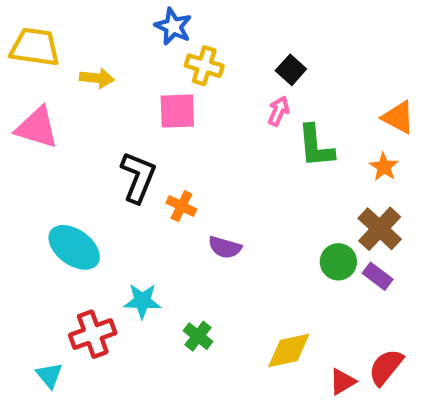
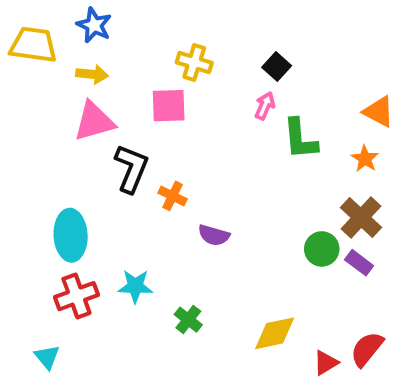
blue star: (173, 26) -> (94, 25), moved
pink triangle: (37, 128) -> (94, 121), moved, turned -33
cyan ellipse: (74, 247) -> (71, 235), turned 51
red cross: (93, 334) -> (76, 296), moved

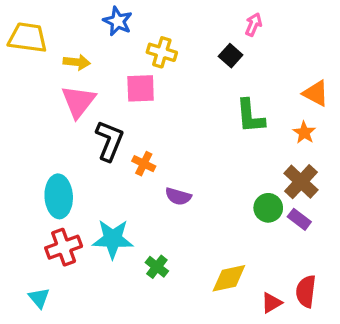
blue star: (94, 25) -> (118, 21), moved
pink arrow: (265, 106) -> (253, 24), moved
pink triangle: (94, 121) -> (78, 101), turned -36
cyan star: (135, 286) -> (113, 239), size x1.4
red semicircle: (367, 349) -> (306, 291), turned -32

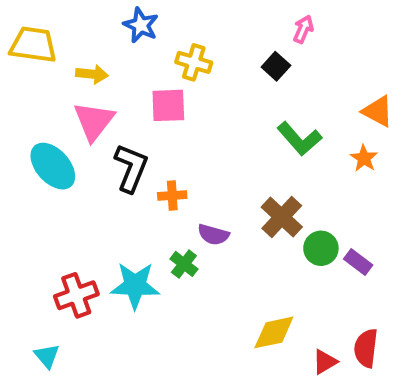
green L-shape: (250, 116) -> (299, 139), turned -36
orange cross: (144, 164) -> (172, 195), turned -30
brown cross: (301, 182) -> (282, 217), moved
cyan ellipse: (59, 196) -> (53, 166), moved, turned -39
green cross: (157, 267) -> (184, 264), moved

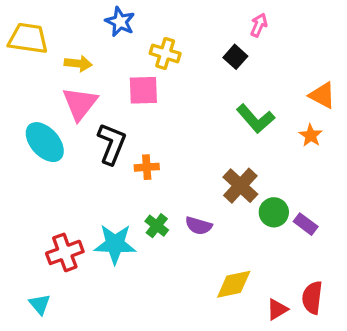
purple semicircle: (213, 235) -> (199, 226), moved

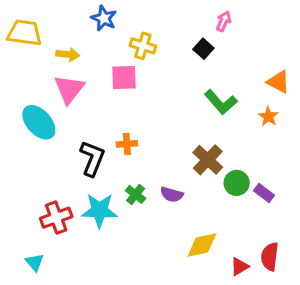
black L-shape: (112, 144) -> (92, 158), moved

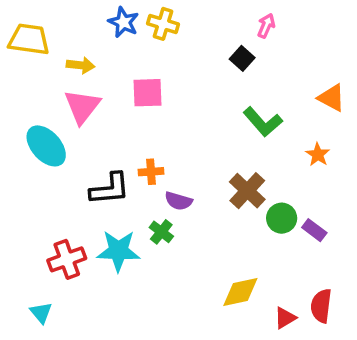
yellow cross: (143, 46) -> (163, 24), moved
orange star: (268, 117) -> (318, 155), moved
black L-shape: (92, 158) -> (110, 189), turned 63
purple semicircle: (172, 194) -> (178, 201), moved

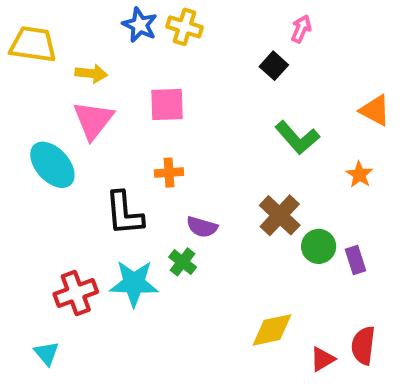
orange cross: (151, 172) -> (169, 173), moved
black L-shape: (110, 189) -> (124, 213), turned 90
purple rectangle: (314, 230) -> (355, 260), turned 35

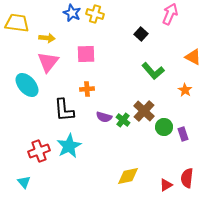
pink arrow: (301, 29) -> (170, 14), moved, size x1.5
green cross: (183, 262) -> (123, 120), moved
cyan star: (134, 283) -> (69, 146), turned -30
yellow diamond: (272, 330) -> (128, 176), moved

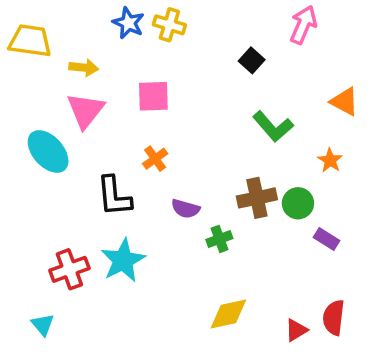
orange cross: (87, 89) -> (155, 159), turned -32
brown cross: (144, 111) -> (257, 198), turned 35
green cross: (123, 120) -> (219, 239), moved, turned 32
green circle: (164, 127) -> (298, 203), moved
purple rectangle: (183, 134) -> (327, 239), turned -40

